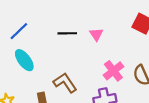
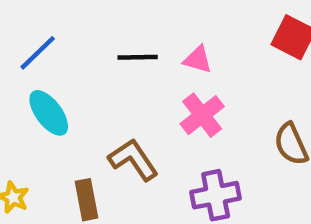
pink triangle: (96, 34) -> (198, 60), turned -40
pink cross: (113, 71) -> (202, 115), moved

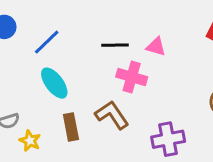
pink cross: (202, 115) -> (132, 77), moved, turned -36
brown rectangle: (87, 200) -> (71, 127), moved

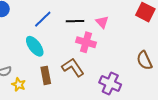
blue line: (47, 42) -> (43, 19), moved
pink triangle: (156, 47) -> (102, 22), turned 32
purple cross: (168, 139) -> (110, 83), turned 35

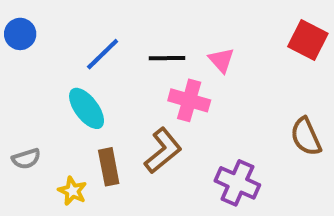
brown L-shape: (73, 67) -> (163, 151), turned 85
yellow star: (19, 84) -> (72, 191), moved

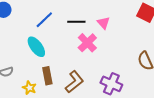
pink cross: (189, 100) -> (87, 43), turned 30
brown L-shape: (163, 151) -> (74, 82), moved

